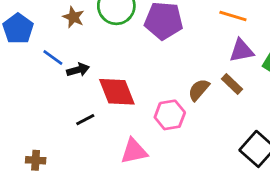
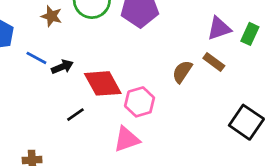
pink hexagon: (170, 115) -> (140, 102), moved

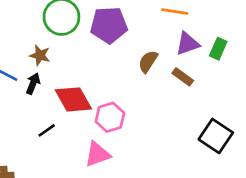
brown star: (51, 16) -> (40, 55), moved
black arrow: (62, 67) -> (33, 84), turned -45
brown semicircle: (182, 72) -> (148, 62), moved

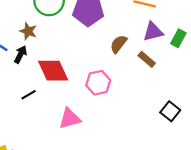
pink hexagon: (110, 117) -> (98, 83), moved
black square: (216, 136) -> (170, 111), size x0.7

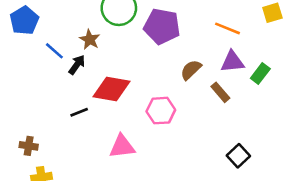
red diamond: (53, 71) -> (111, 89), turned -64

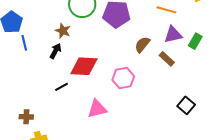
blue line: (54, 51) -> (24, 43), moved, turned 42

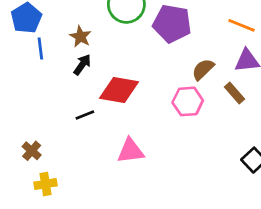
brown star: (63, 31) -> (80, 37), moved
pink hexagon: (123, 78) -> (188, 101), moved
brown cross: (26, 117) -> (32, 151), turned 32

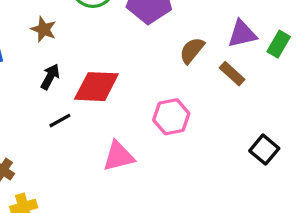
black arrow: (82, 65) -> (50, 77), moved
pink hexagon: (188, 101) -> (171, 117), moved

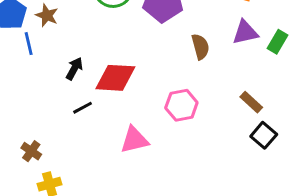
brown star: (44, 29) -> (47, 15), moved
brown semicircle: (192, 50) -> (200, 47), turned 125
brown rectangle: (232, 74) -> (251, 102), moved

